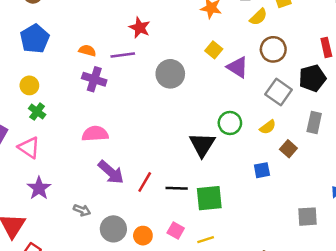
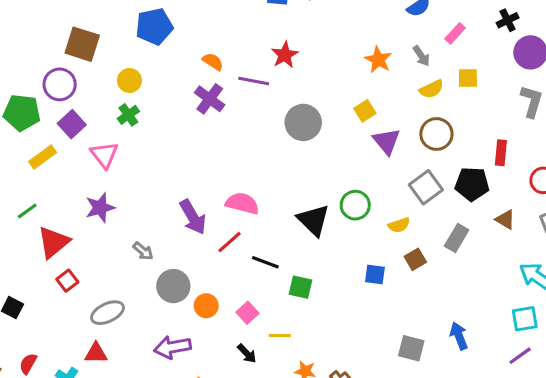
pink semicircle: (95, 134) -> (242, 203), moved
black triangle: (202, 145) -> (313, 220), turned -36
green square: (209, 198) -> (300, 287), size x0.7

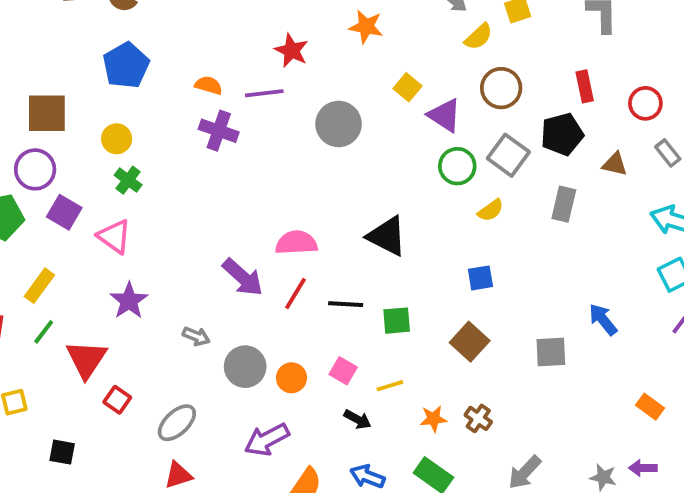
orange star: (378, 60) -> (366, 27), moved
yellow rectangle: (43, 157) -> (39, 286), moved
green circle: (355, 205) -> (457, 166), moved
brown square: (415, 259) -> (470, 342), moved, size x1.4

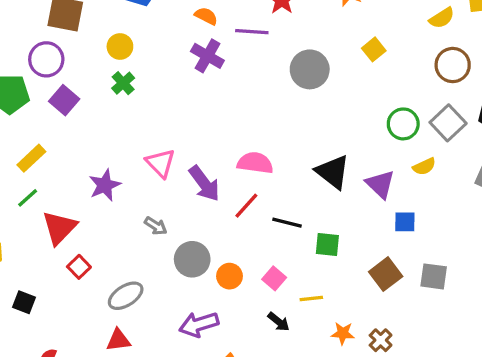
purple triangle: (444, 115) -> (380, 184), moved
pink triangle: (114, 236) -> (161, 163), moved
gray square: (551, 352) -> (434, 276), moved

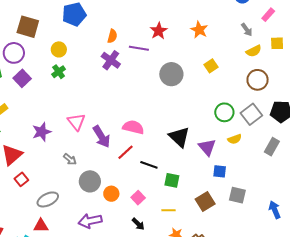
orange semicircle: (206, 16) -> (112, 36), turned 72
gray square: (434, 276) -> (237, 195), moved
yellow line: (311, 299) -> (169, 210), moved

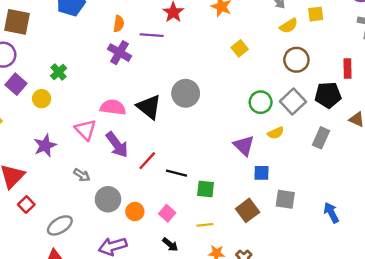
yellow circle: (59, 49) -> (42, 99), moved
gray circle: (171, 74) -> (186, 93), moved
pink semicircle: (133, 127) -> (113, 107), moved
black triangle: (179, 137) -> (149, 107), moved

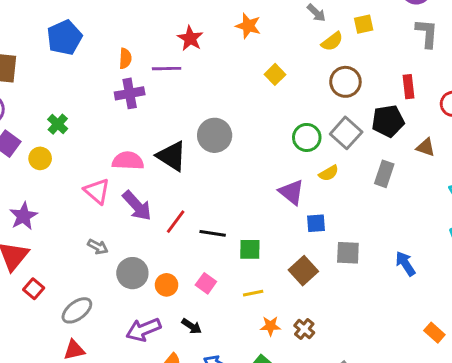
purple cross: (120, 53) -> (130, 93), turned -35
purple star: (45, 146) -> (23, 216), moved
black arrow: (170, 245) -> (192, 326), moved

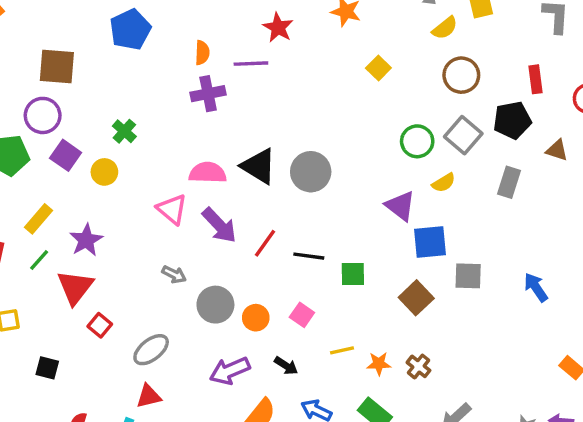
gray circle: (215, 135) -> (311, 172), moved
blue square: (316, 223) -> (430, 242), size x1.5
yellow line: (253, 293) -> (342, 350), moved

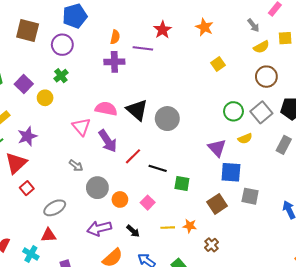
purple circle: (43, 115) -> (62, 45), moved
orange star: (379, 364) -> (190, 226), moved

